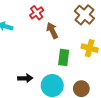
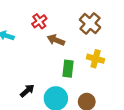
brown arrow: (52, 30) -> (56, 40), turned -42
black arrow: (25, 78) -> (27, 91), turned -40

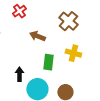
red cross: (39, 21) -> (19, 11), moved
black arrow: (27, 91) -> (19, 74), moved, turned -48

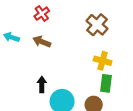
brown arrow: (37, 36) -> (42, 42), moved
green rectangle: (48, 62) -> (106, 83), moved

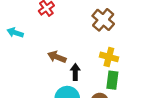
brown arrow: (42, 42) -> (57, 57), moved
black arrow: (42, 84) -> (75, 72), moved

